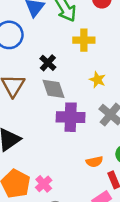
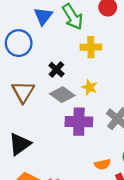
yellow star: (97, 80) -> (89, 87), moved
gray diamond: (54, 89) -> (62, 95), turned -35

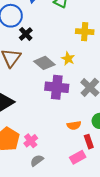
yellow cross: (91, 47) -> (85, 32), moved
black cross: (56, 70) -> (26, 34), moved

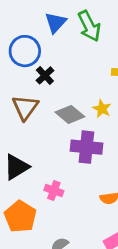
pink cross: (31, 141) -> (54, 190), moved, turned -32

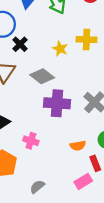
yellow star: (102, 109) -> (60, 49), moved

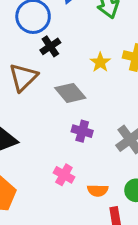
purple cross: (57, 103) -> (82, 131), size x0.6
pink cross: (31, 141) -> (64, 175), moved

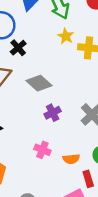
yellow star: (100, 62) -> (66, 36), moved
purple cross: (82, 131) -> (53, 113), turned -35

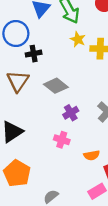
black cross: (18, 48) -> (34, 54), turned 35
pink cross: (42, 150) -> (62, 140), moved

